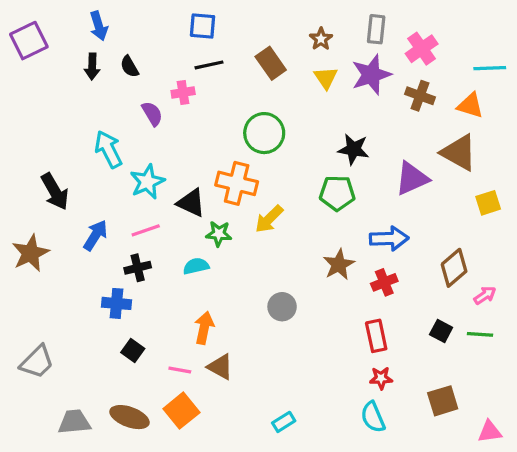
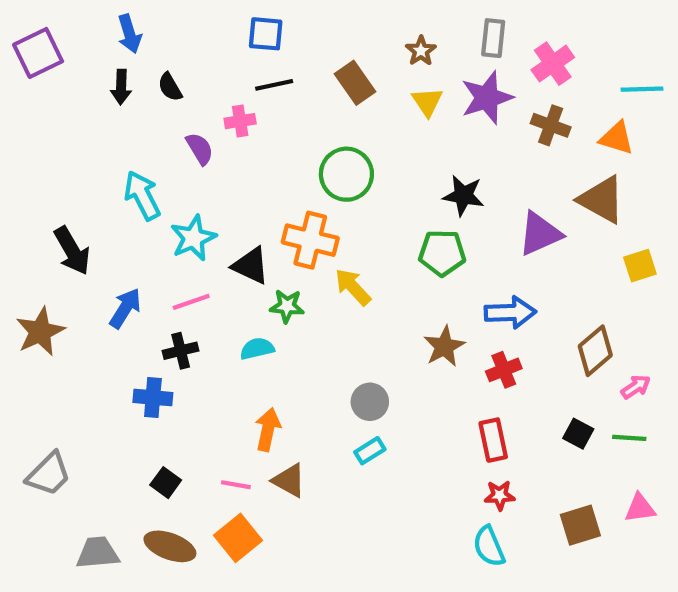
yellow arrow: (269, 219) -> (353, 287), turned 92
black square: (133, 351) -> (166, 483), moved
cyan rectangle: (284, 422) -> (370, 451), moved
pink triangle: (490, 432) -> (640, 508), moved

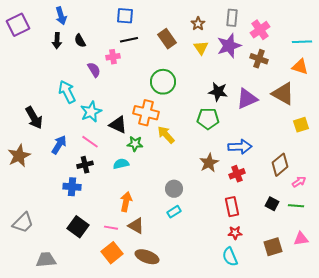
orange triangle: (617, 138) -> (300, 67), moved
purple triangle: (540, 234) -> (247, 99), moved
pink line: (191, 302) -> (90, 142), turned 54
black square: (166, 483) -> (78, 227), size x1.5
brown ellipse: (170, 546) -> (147, 257), moved

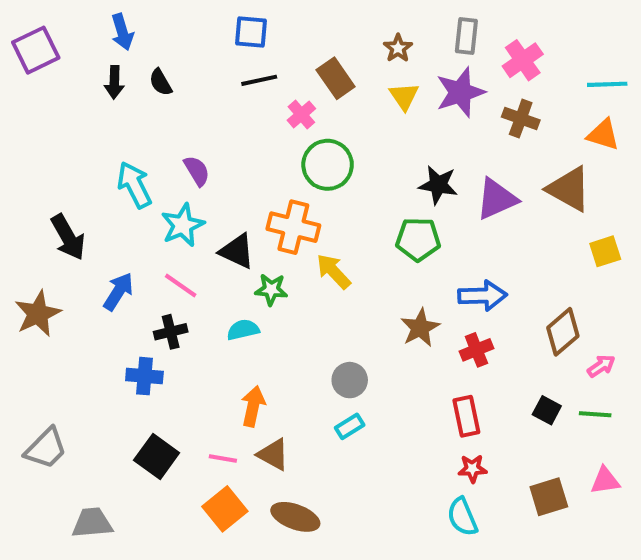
pink cross: (113, 57) -> (301, 114), moved, turned -32
purple semicircle: (94, 70) -> (197, 171), moved

